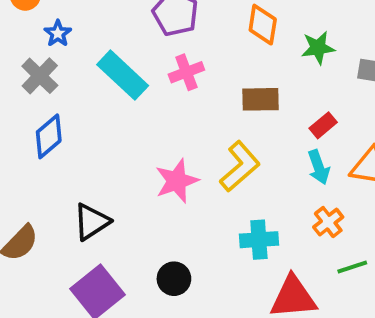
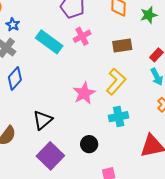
cyan cross: (259, 240) -> (119, 117), moved

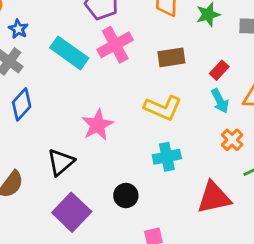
pink cross: (82, 36) -> (115, 45), size x1.4
yellow L-shape: (116, 82) -> (163, 108), turned 72
pink star: (84, 93) -> (98, 125), moved

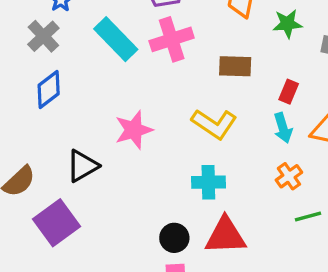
red rectangle: (219, 70) -> (289, 92), turned -30
black circle: (126, 196) -> (174, 238), moved
red triangle: (214, 198) -> (225, 236), moved
purple square: (72, 212) -> (57, 223), moved

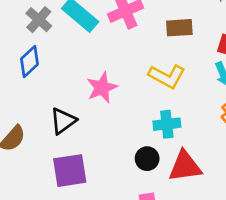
gray cross: (43, 36) -> (39, 20), moved
purple square: (57, 223) -> (70, 171), moved, turned 33
black circle: (174, 238) -> (147, 159), moved

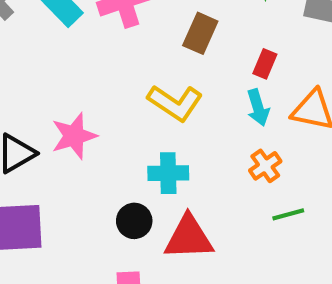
brown rectangle: (179, 28) -> (200, 33), turned -68
pink star: (102, 88) -> (74, 136), moved

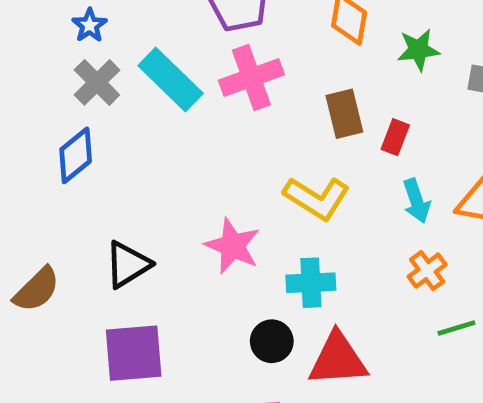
brown rectangle: (200, 33) -> (344, 114), turned -36
red rectangle: (265, 64) -> (395, 137), moved
pink star: (74, 136) -> (233, 246), moved, turned -30

